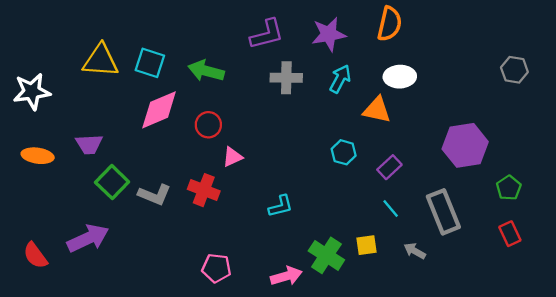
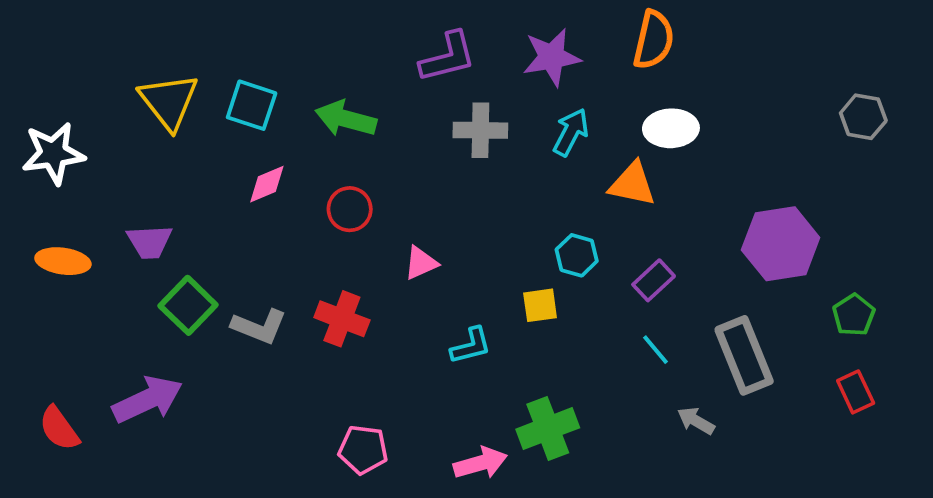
yellow triangle: (101, 61) -> (169, 101), turned 48
pink diamond: (159, 110) -> (267, 184), size x0.6
pink triangle: (232, 157) -> (421, 263), moved
yellow square: (367, 245) -> (540, 305), moved
green cross: (326, 255) -> (548, 428), turned 36

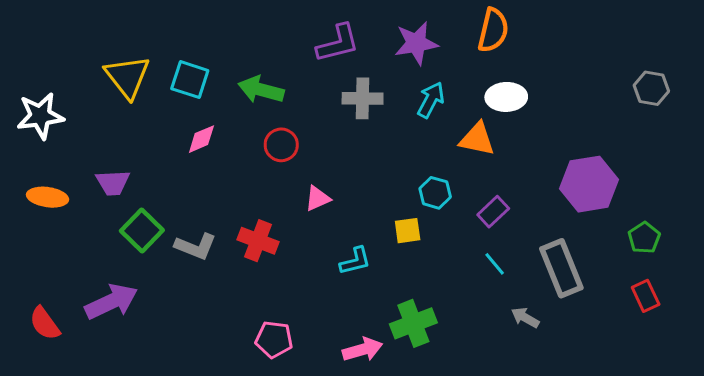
red circle: (350, 209) -> (281, 145), moved

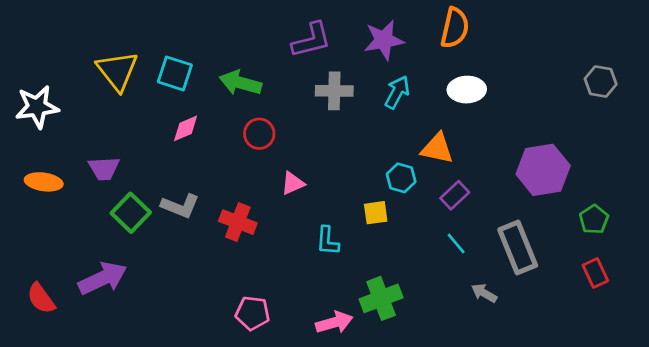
orange triangle: (477, 139) -> (437, 148), moved
gray L-shape: (196, 246) -> (180, 206), moved
cyan L-shape: (355, 261) -> (328, 241), turned 108

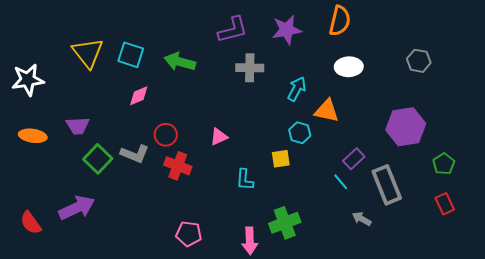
gray hexagon: (601, 81) -> (419, 61), moved
cyan arrow: (397, 92) -> (297, 89), moved
red circle: (259, 134) -> (166, 135), moved
purple rectangle: (455, 195) -> (354, 159), moved
pink arrow: (334, 322) -> (250, 241), turned 104

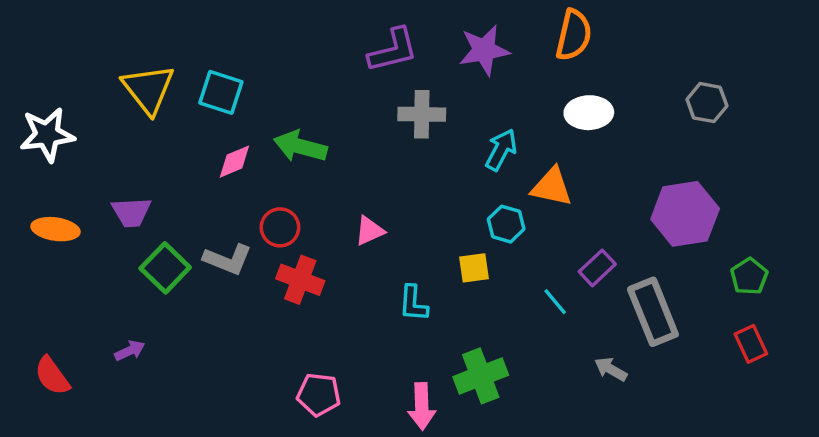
green arrow: (180, 62) -> (300, 146), moved
cyan line: (341, 182) -> (555, 302), moved
purple arrow: (77, 208) -> (130, 351), size x0.5

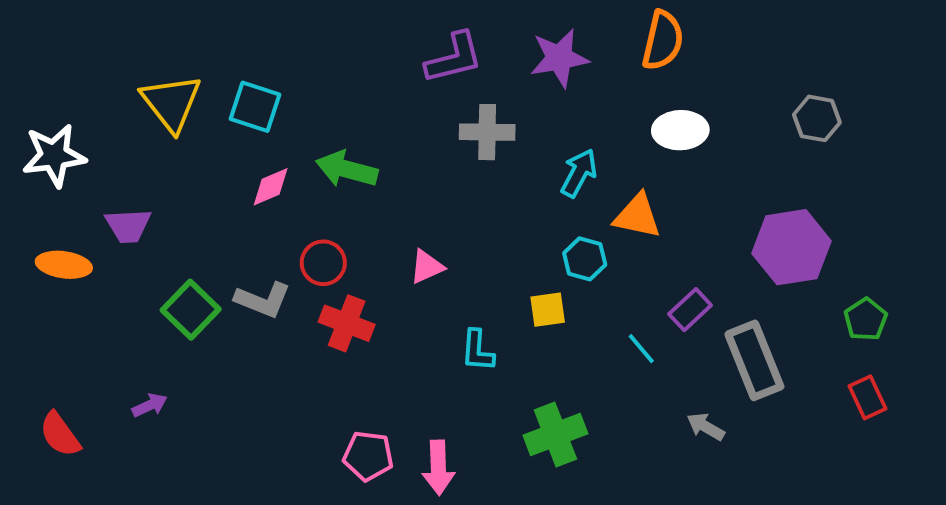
purple trapezoid: (131, 212) -> (128, 226), moved
pink arrow: (422, 406) -> (438, 468), moved

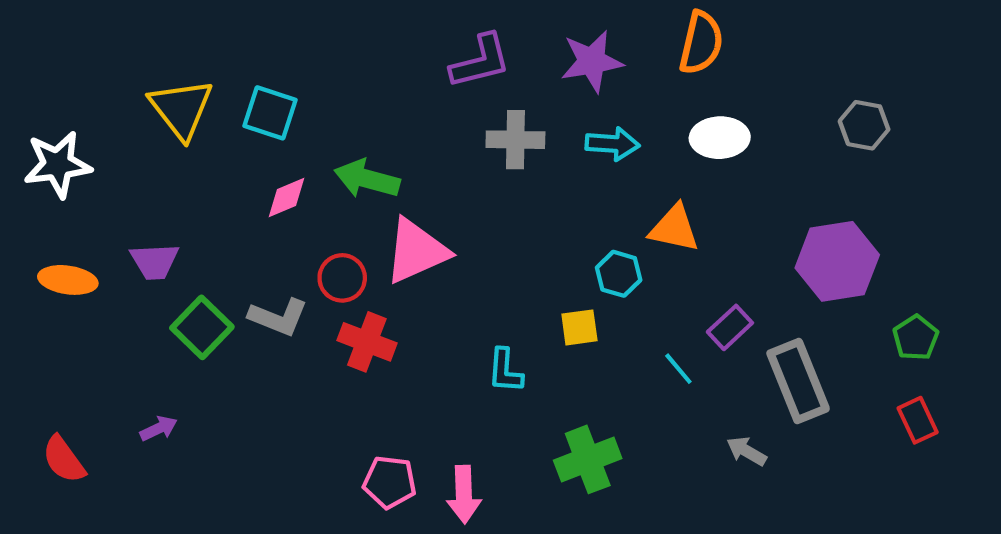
cyan arrow: (579, 173) -> (612, 144), moved, turned 66
purple trapezoid: (128, 226) -> (154, 261), moved
pink triangle: (427, 267) -> (416, 251), moved, size x1.8

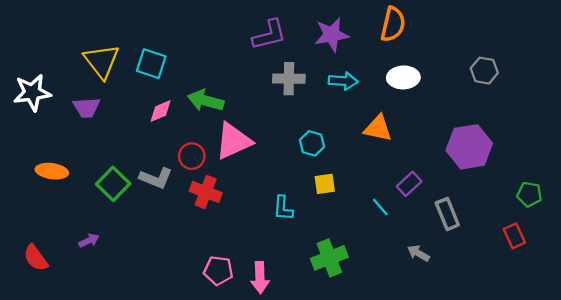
purple trapezoid: (154, 261) -> (87, 108), moved
cyan hexagon: (619, 274) -> (312, 143), moved
orange ellipse: (68, 280) -> (52, 171), moved
green pentagon: (916, 338) -> (529, 194), moved, turned -30
gray rectangle: (798, 381) -> (447, 214), size x0.7

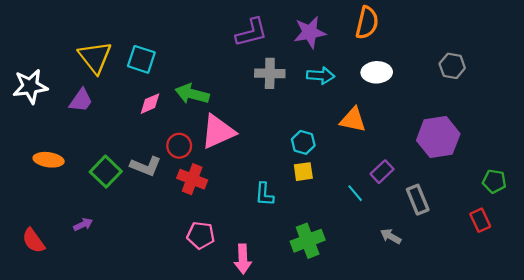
purple trapezoid: (87, 108) -> (81, 100), turned -52
cyan hexagon: (312, 143) -> (303, 142), moved
pink pentagon: (218, 271) -> (201, 235), moved

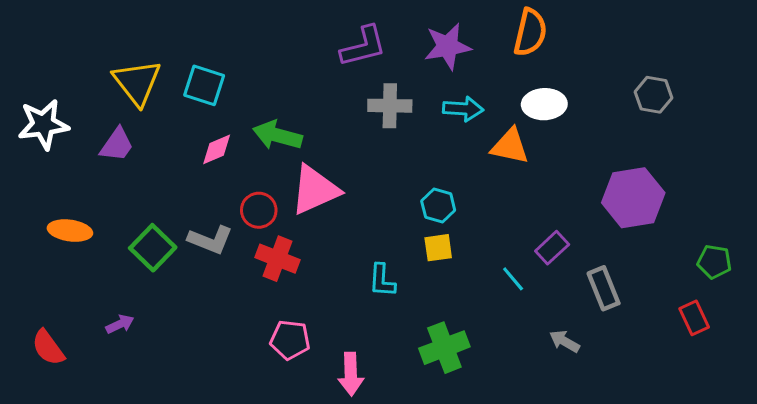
orange triangle: (353, 120) -> (510, 146), moved

